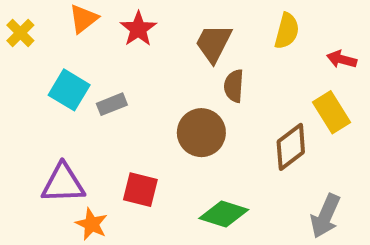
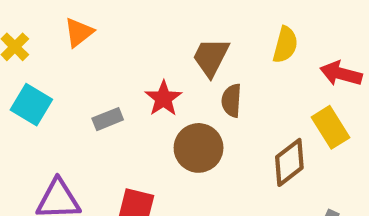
red star: (138, 29) -> (163, 98), moved
red arrow: (342, 59) -> (341, 74), size x1.4
cyan square: (69, 90) -> (31, 105), moved

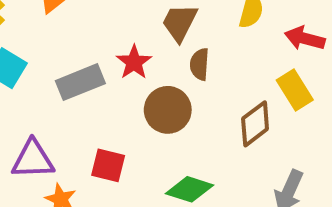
gray rectangle: (108, 119) -> (80, 82), size x1.6

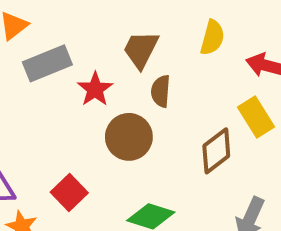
gray rectangle: (80, 82) -> (47, 63), moved
red square: (108, 165) -> (69, 193), turned 32

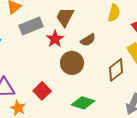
brown trapezoid: (141, 49) -> (65, 17), moved
brown semicircle: (161, 91) -> (88, 40), turned -126

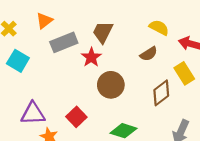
yellow semicircle: (114, 13) -> (159, 28), turned -78
brown semicircle: (88, 40) -> (149, 54), moved

